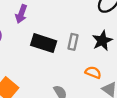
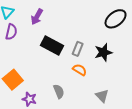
orange semicircle: (93, 72) -> (80, 70), moved

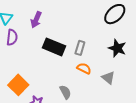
black star: (103, 52) -> (117, 48), moved, turned -30
gray triangle: (102, 96) -> (108, 78), moved

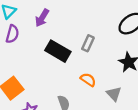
gray rectangle: (80, 48) -> (88, 43), moved

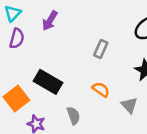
black rectangle: (58, 51) -> (48, 82), moved

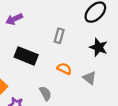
purple arrow: (50, 21) -> (14, 19), turned 42
black rectangle: (48, 82) -> (26, 56), moved

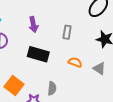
purple arrow: (14, 19) -> (33, 25), moved, turned -70
gray semicircle: (45, 93) -> (52, 88), moved, turned 40

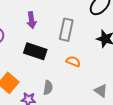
gray rectangle: (67, 32) -> (66, 30), size x1.5
gray triangle: (99, 68) -> (101, 91), moved

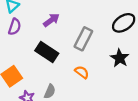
purple arrow: (32, 20) -> (51, 20), turned -133

